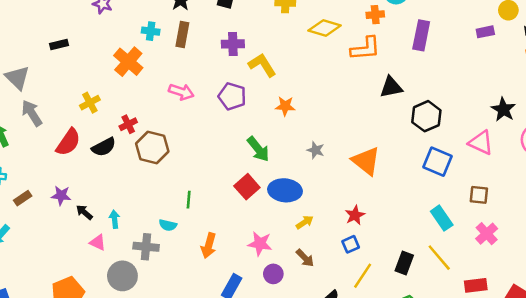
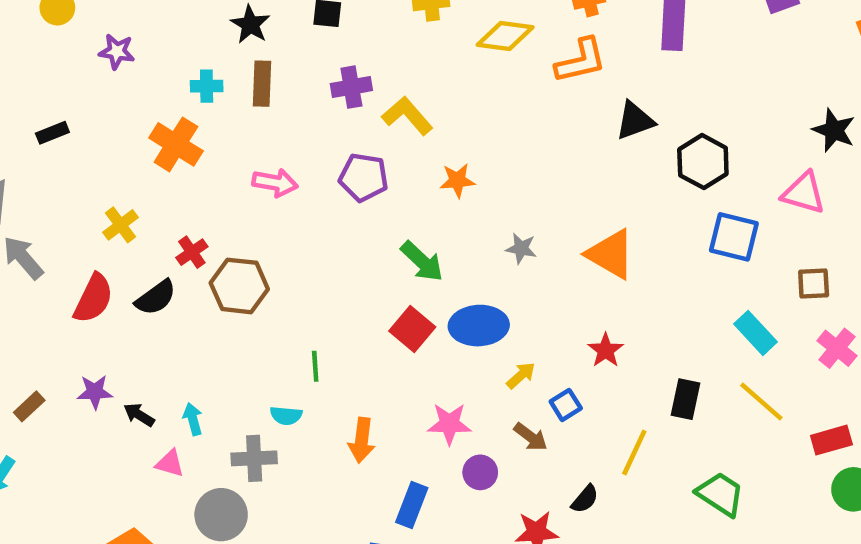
blue square: (351, 244) -> (566, 405), moved
black rectangle: (404, 263) -> (685, 399), moved

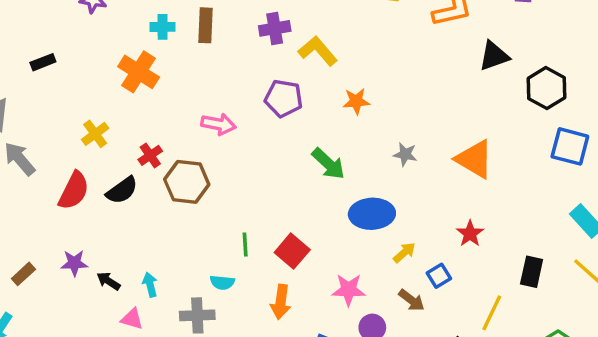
pink arrow: (275, 183) -> (218, 124), moved
red square: (412, 329) -> (292, 251), moved

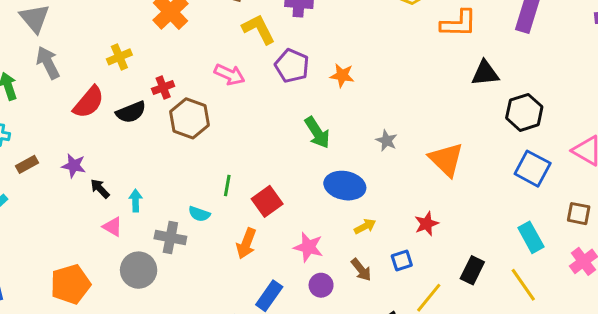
yellow L-shape: (318, 51) -> (259, 29), moved
orange star: (356, 101) -> (342, 75), moved
blue square: (439, 276) -> (402, 261), moved

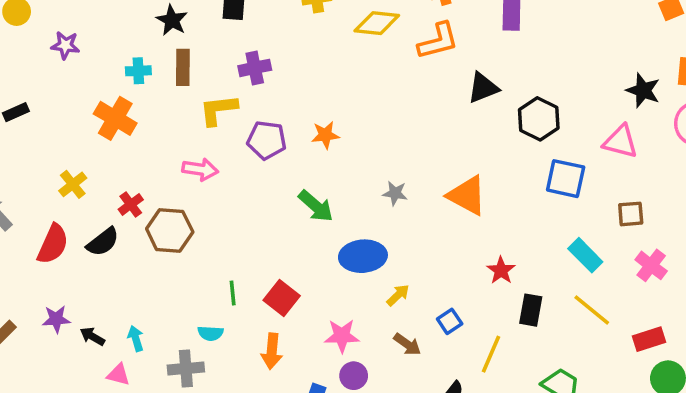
yellow L-shape: (259, 29) -> (218, 110), turned -54
red star: (427, 224) -> (501, 270), moved
purple circle: (321, 285) -> (354, 376), moved

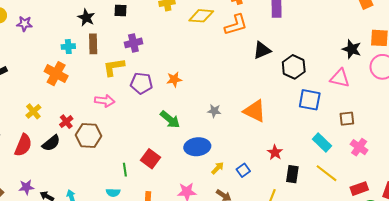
purple star: (65, 45) -> (24, 24), moved
red square: (282, 298) -> (151, 159), moved
blue square: (450, 321) -> (243, 170), moved

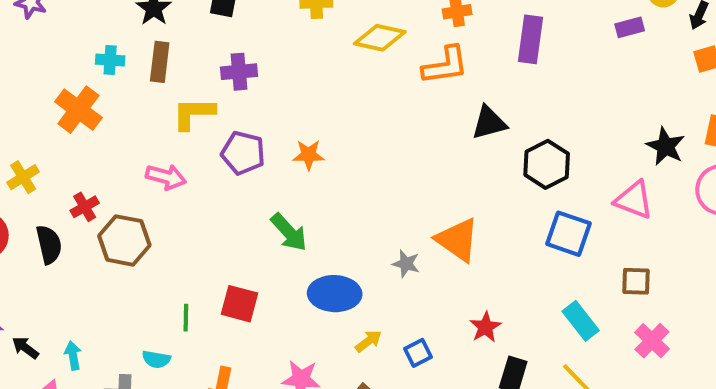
gray star: (214, 111) -> (406, 264), moved
black semicircle: (51, 143) -> (49, 245), turned -72
red square: (151, 159) -> (239, 304), turned -30

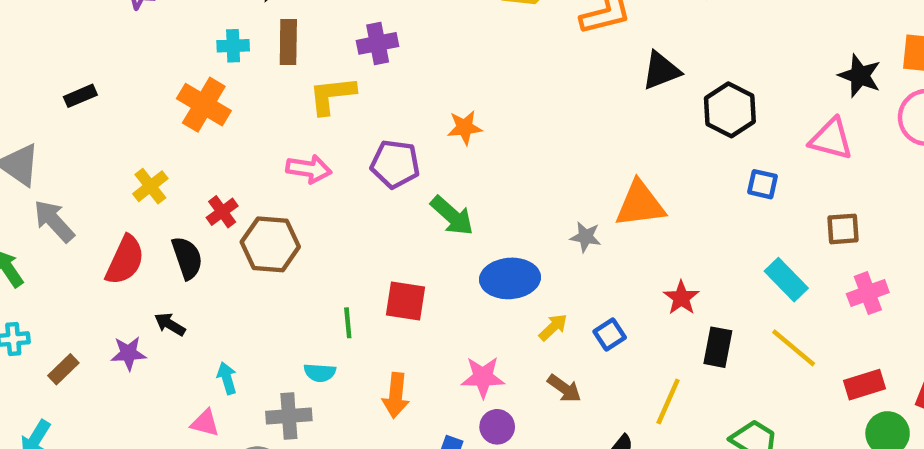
purple pentagon: (243, 153) -> (395, 164), moved
blue square: (569, 234) -> (763, 184), size x0.6
orange triangle: (457, 240) -> (640, 204), turned -36
pink cross: (652, 341) -> (868, 293), turned 32
black arrow: (25, 348) -> (170, 324), moved

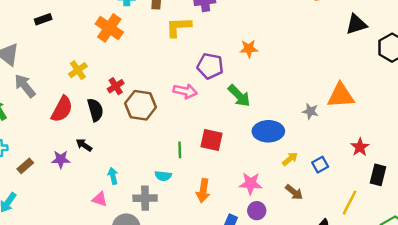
pink arrow: (309, 169) -> (185, 91), moved

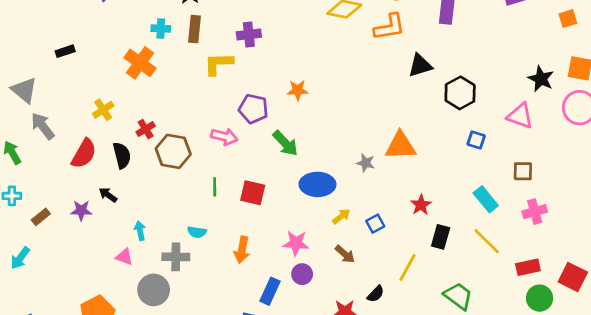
green line: (180, 150) -> (215, 187), moved

